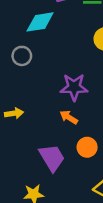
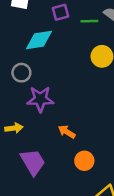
purple star: (74, 87) -> (40, 99), moved
purple trapezoid: (52, 158) -> (33, 162), moved

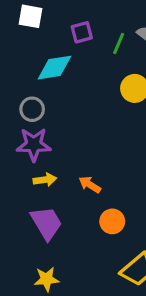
green line: (89, 21) -> (119, 44), turned -66
purple star: (40, 99) -> (34, 144), moved
yellow arrow: (14, 128) -> (45, 180), moved

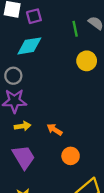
purple square: (82, 32) -> (34, 16), moved
green line: (119, 44) -> (75, 29), turned -35

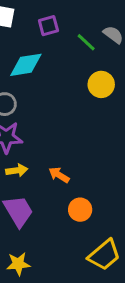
purple square: (34, 16) -> (48, 26), moved
green line: (75, 29) -> (86, 42), turned -35

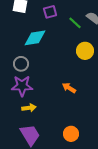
orange arrow: (59, 175) -> (69, 88), moved

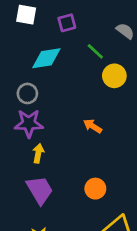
green line: (75, 23) -> (95, 51), moved
yellow arrow: (29, 108) -> (38, 153), turned -72

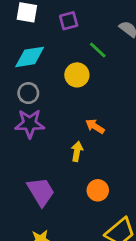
cyan diamond: (46, 58) -> (30, 57), moved
yellow circle: (114, 76) -> (77, 75), moved
yellow arrow: (38, 153) -> (77, 151), moved

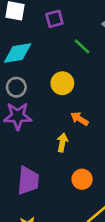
yellow circle: (77, 75) -> (62, 83), moved
purple trapezoid: (41, 192) -> (28, 181), turned 36

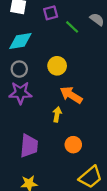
green line: (82, 46) -> (72, 27), moved
orange arrow: (79, 119) -> (71, 95), size x1.5

